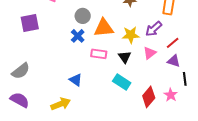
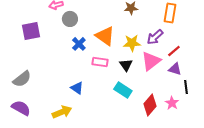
gray circle: (83, 16) -> (70, 19), moved
orange triangle: (104, 28) -> (105, 36), turned 40
pink triangle: (150, 53) -> (151, 61), size x1.5

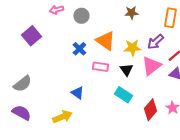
gray circle: (70, 19) -> (81, 16), moved
purple square: (31, 31) -> (31, 36), turned -30

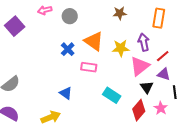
purple square: (31, 36) -> (15, 26), moved
purple arrow: (155, 42) -> (144, 42), turned 120
black triangle: (126, 70) -> (147, 87), moved

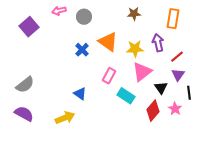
pink triangle: (140, 66) -> (142, 72), moved
pink rectangle: (89, 67) -> (109, 76), moved, turned -70
purple triangle: (164, 74) -> (178, 75), turned 48

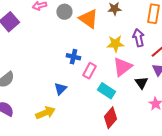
orange triangle: (108, 42) -> (88, 19), moved
blue cross: (82, 50) -> (73, 57), moved, turned -32
blue triangle: (80, 94) -> (60, 89), turned 40
red diamond: (153, 111) -> (110, 118), moved

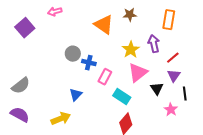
gray circle: (64, 12) -> (73, 54), moved
yellow star: (115, 44) -> (131, 50), turned -30

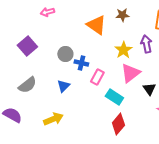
purple square: (25, 28) -> (27, 46), moved
gray semicircle: (21, 86) -> (27, 85), moved
blue triangle: (76, 95) -> (63, 86), moved

